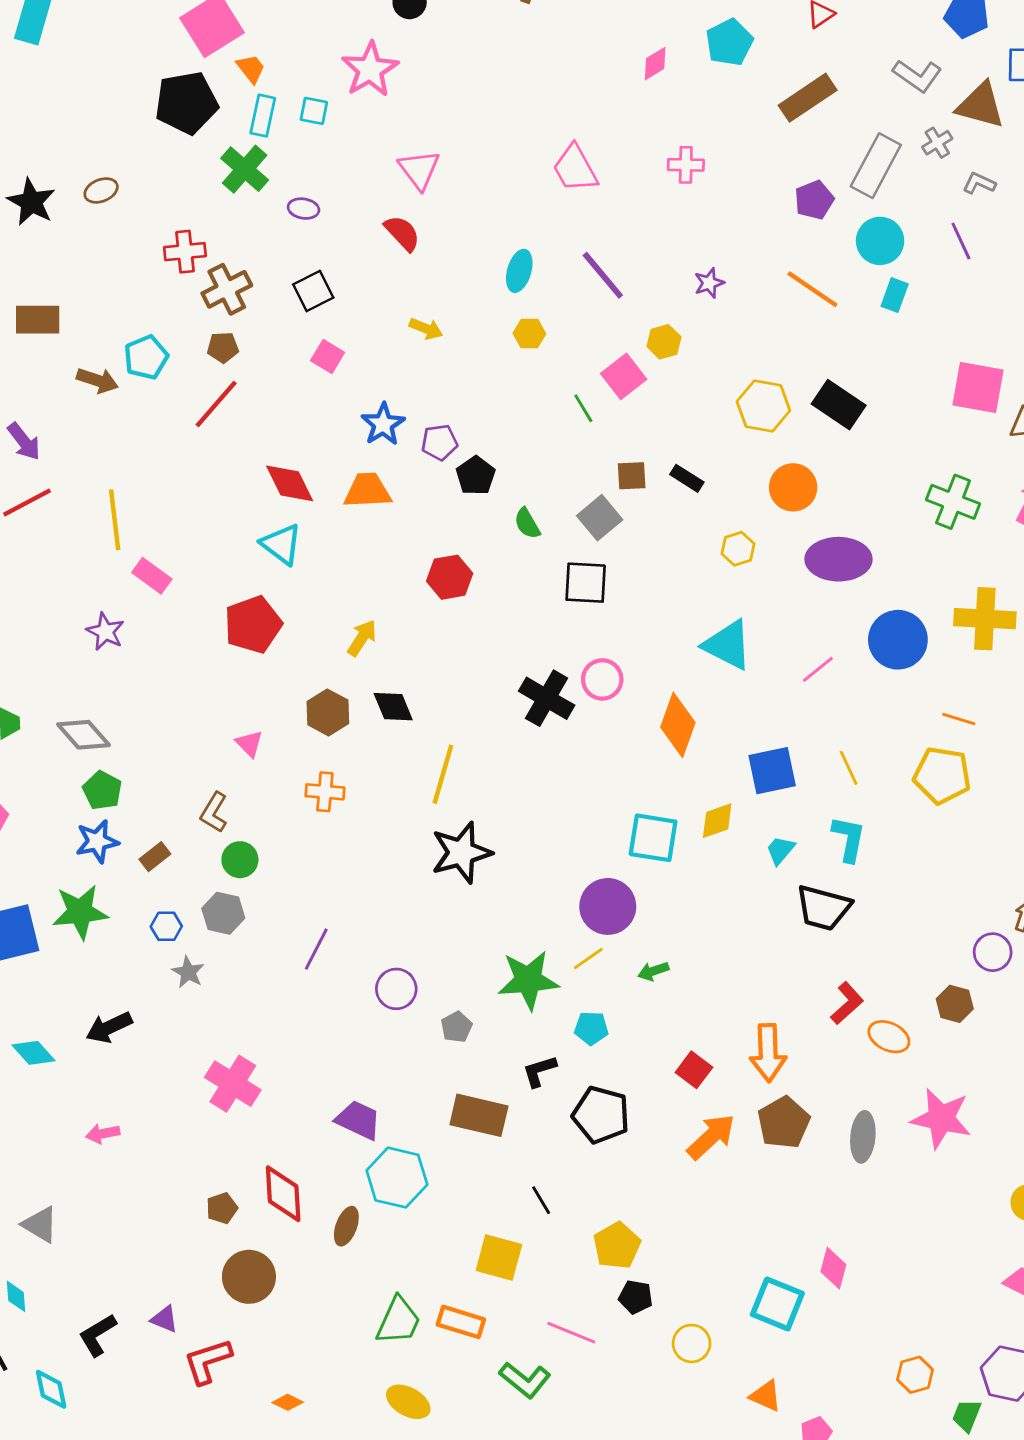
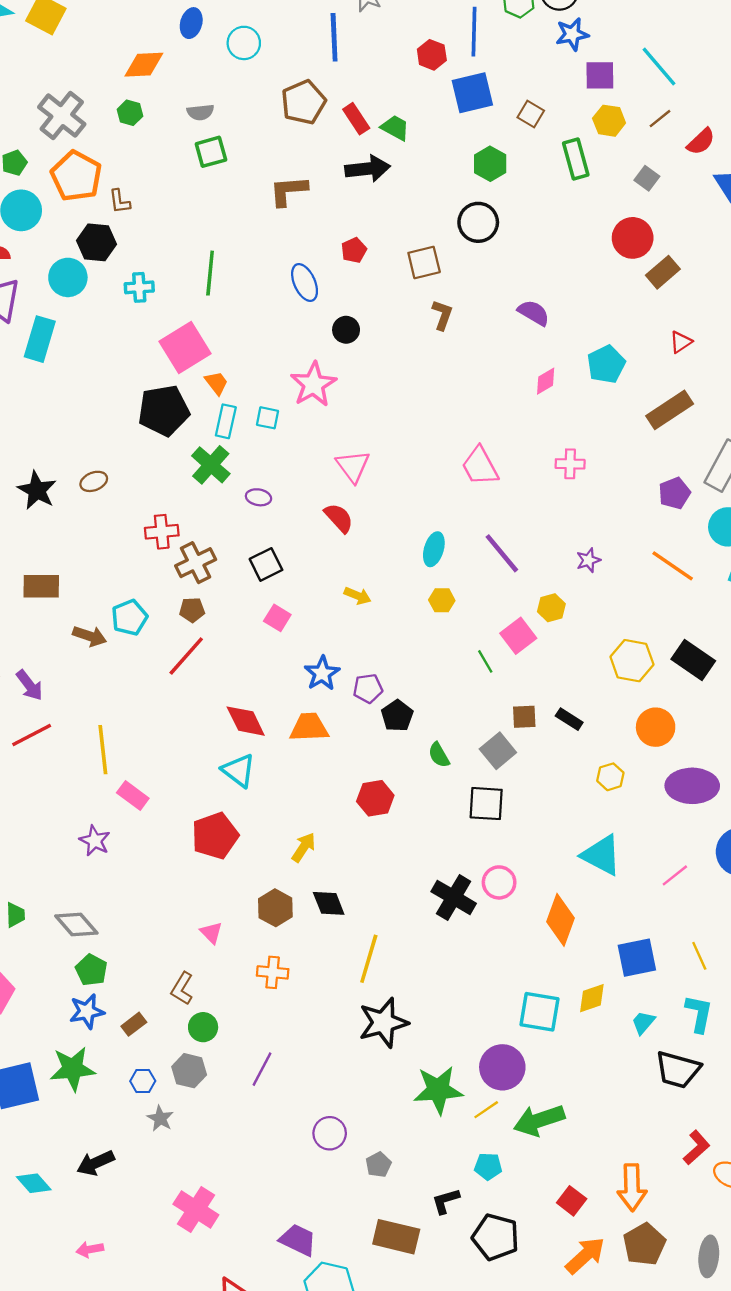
purple line: (316, 949) -> (262, 1069), moved
green arrow: (653, 971) -> (539, 1120), size x2.0
green star: (528, 980) -> (438, 1090), moved

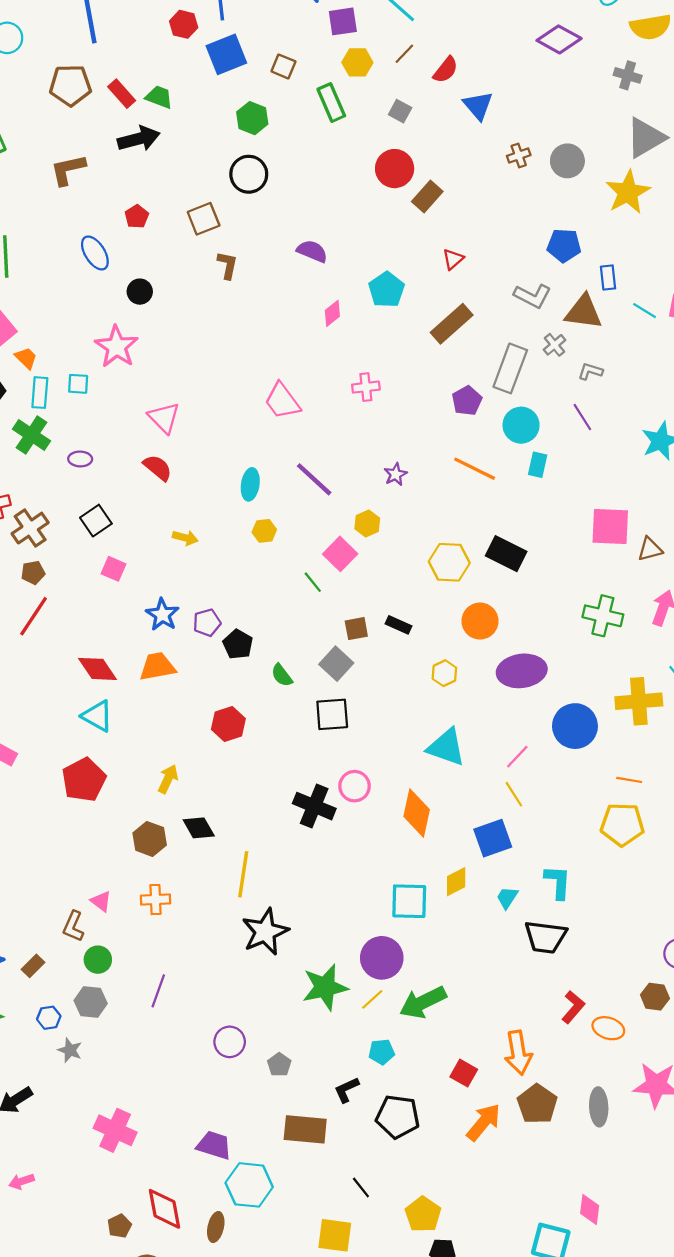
brown pentagon: (303, 102) -> (70, 85), turned 30
pink triangle: (211, 933) -> (101, 901), moved
yellow line: (699, 956) -> (514, 794), moved

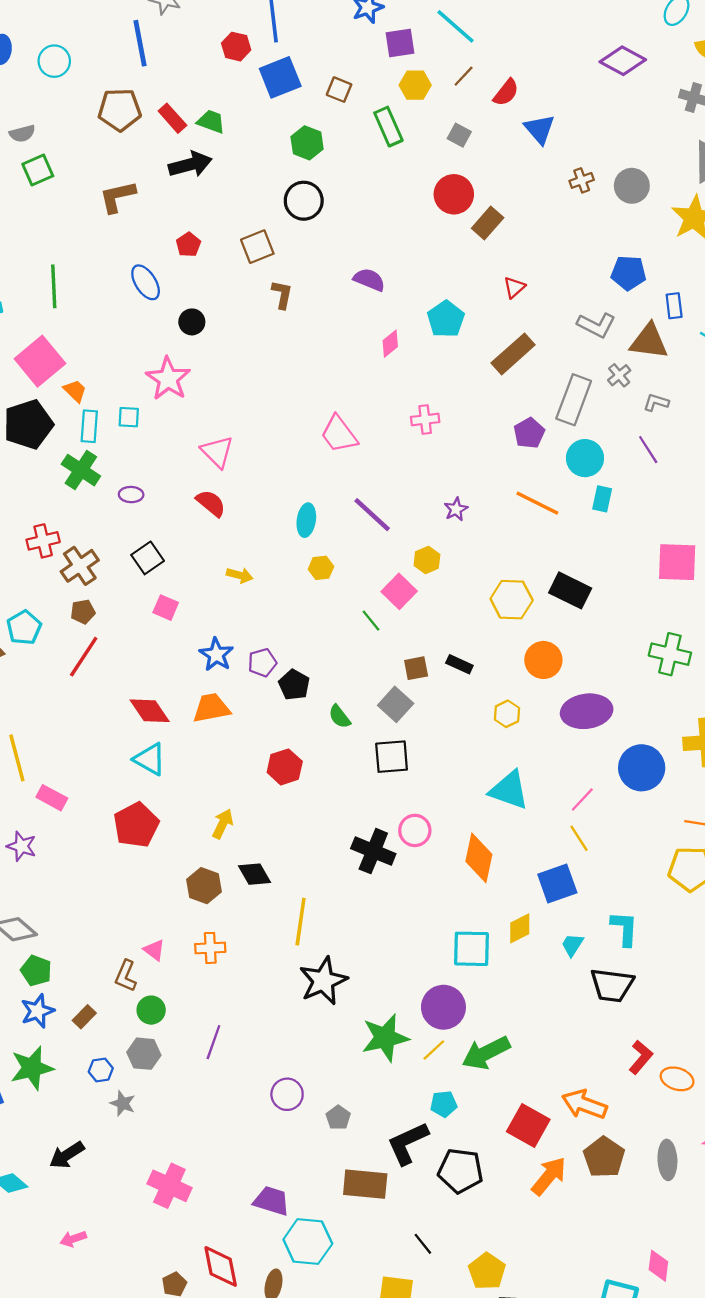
orange arrow: (518, 1053) -> (584, 1104), turned 120
red square: (464, 1073) -> (528, 1126), size x1.5
black L-shape: (347, 1090) -> (408, 1143), size x1.6

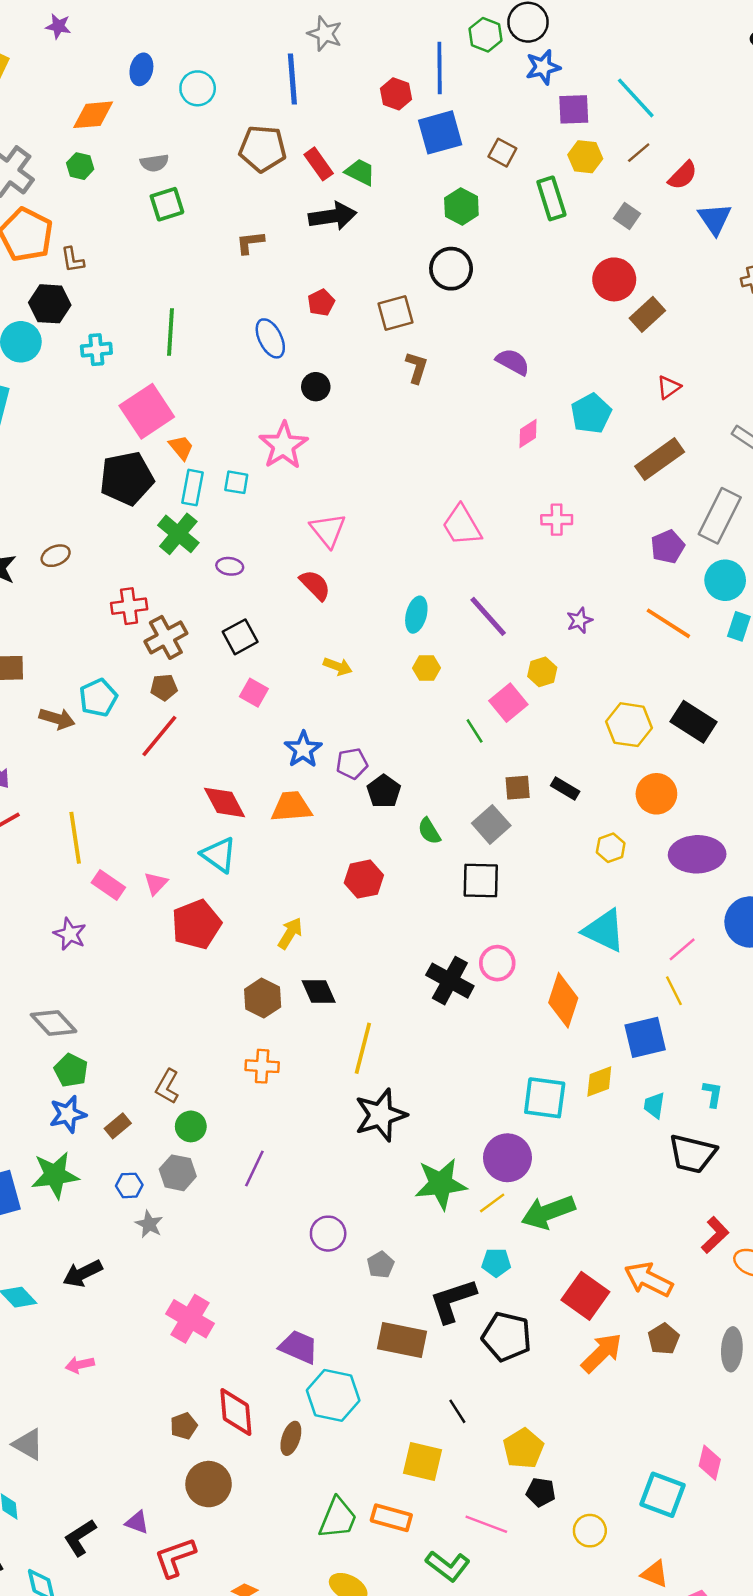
brown L-shape: (117, 197) -> (250, 242), size x0.7
cyan L-shape: (624, 929) -> (713, 1094), size x0.7
cyan trapezoid: (572, 945) -> (654, 1105), turned -30
pink triangle: (154, 950) -> (156, 883), moved, turned 30
brown pentagon: (604, 1157) -> (664, 1339), size x0.7

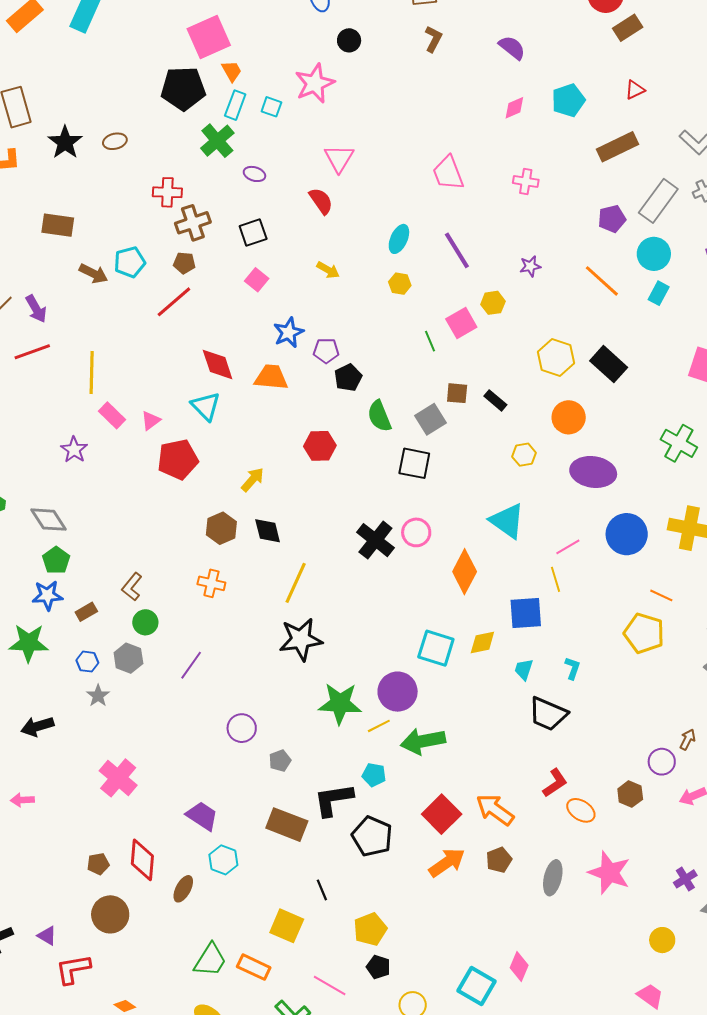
green semicircle: (429, 831) -> (379, 416), size x1.4
cyan hexagon: (333, 1395) -> (223, 860), size x0.7

